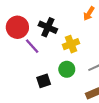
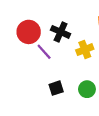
green circle: (67, 69) -> (87, 89), moved

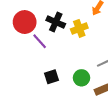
yellow cross: (85, 50) -> (79, 28), moved

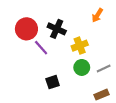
yellow cross: (79, 28) -> (80, 46), moved
green circle: (81, 78) -> (82, 67), moved

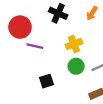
black cross: (57, 29) -> (58, 13), moved
purple line: (41, 48) -> (35, 46), turned -35

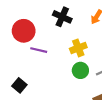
black square: (46, 81) -> (19, 85), moved, turned -32

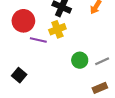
yellow cross: (78, 48) -> (57, 29), moved

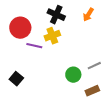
green circle: (80, 60) -> (73, 75), moved

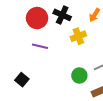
red circle: (20, 28) -> (37, 18), moved
yellow cross: (52, 36) -> (78, 36), moved

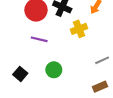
green circle: (79, 76) -> (54, 70), moved

